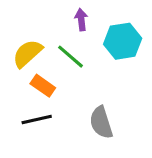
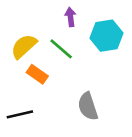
black line: (37, 119) -> (20, 114), moved

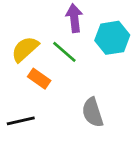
purple arrow: (71, 17) -> (74, 18), size x1.4

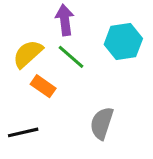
purple arrow: (74, 18) -> (65, 20), moved
gray semicircle: (93, 112) -> (102, 123), turned 36

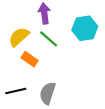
gray semicircle: (102, 123) -> (48, 93), moved

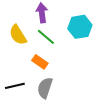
yellow semicircle: (19, 37) -> (18, 35), turned -80
orange rectangle: (30, 59) -> (40, 62), moved

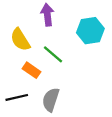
green line: (46, 37) -> (53, 54), moved
orange rectangle: (40, 62) -> (32, 70), moved

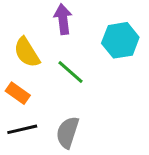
orange rectangle: (32, 70) -> (18, 93), moved

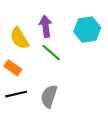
purple arrow: (63, 19) -> (46, 26), moved

